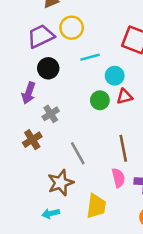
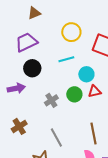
yellow circle: (72, 28) -> (71, 32), moved
purple arrow: (29, 93) -> (16, 88), turned -120
gray cross: (51, 114) -> (51, 100), moved

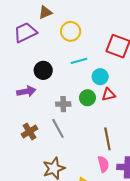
yellow circle: (71, 32) -> (71, 31), moved
purple trapezoid: (26, 42) -> (25, 32), moved
gray cross: (51, 100) -> (63, 104), turned 32
gray line: (56, 138) -> (58, 128), moved

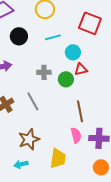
black circle: (43, 70) -> (19, 36), moved
green circle: (87, 98) -> (66, 79), moved
gray cross: (63, 104) -> (44, 72), moved

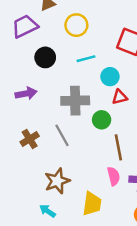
gray cross: (44, 72) -> (75, 101), size x1.6
green circle: (66, 79) -> (102, 120), moved
cyan arrow: (21, 164) -> (48, 211), turned 48

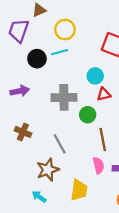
purple trapezoid: (25, 26) -> (19, 31), turned -45
cyan line: (86, 59) -> (60, 52), moved
gray line: (62, 135) -> (60, 144), moved
brown cross: (30, 139) -> (23, 132), turned -35

